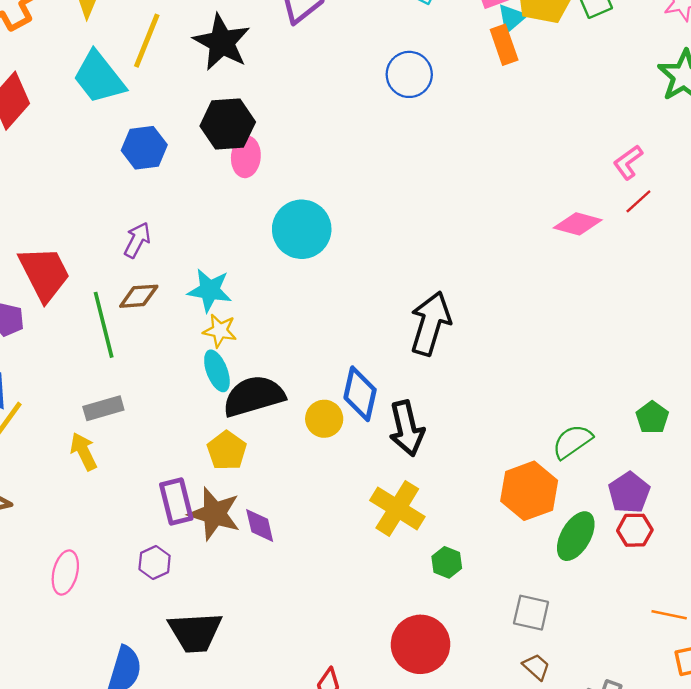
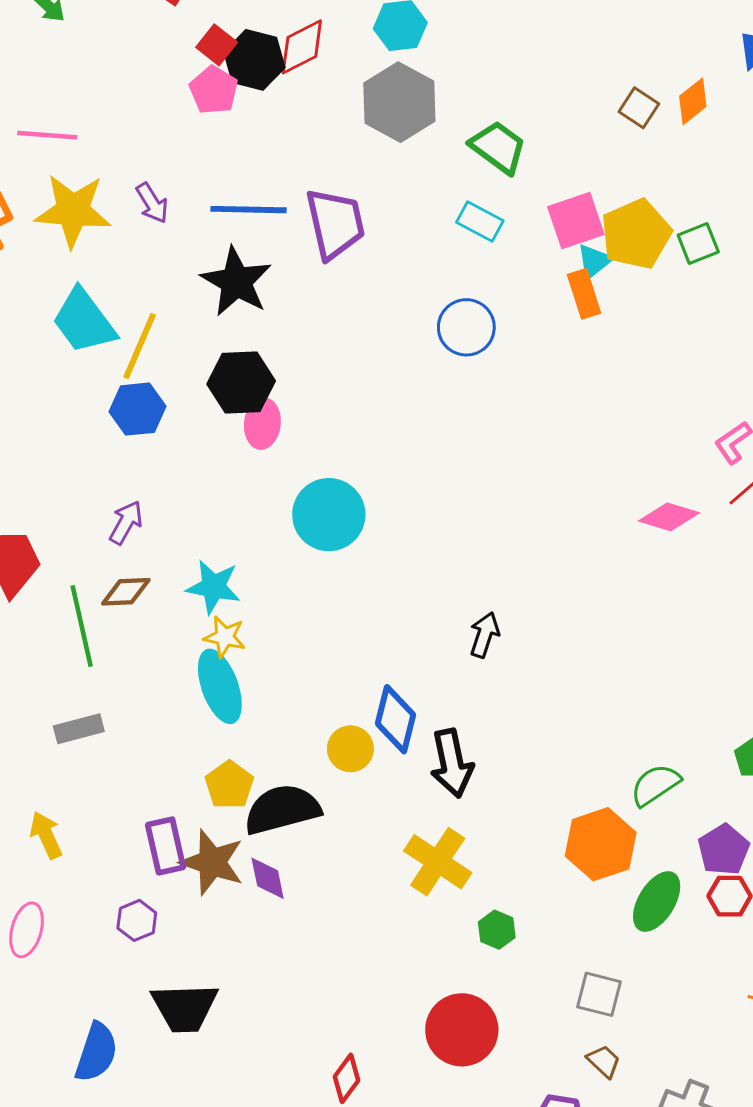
yellow line: (147, 41) -> (140, 346), moved
black arrow: (430, 323) -> (484, 635), size x0.6
cyan ellipse: (217, 371) -> (220, 686), size x1.4
black semicircle: (254, 396) -> (282, 809), moved
yellow arrow: (84, 452) -> (46, 835), moved

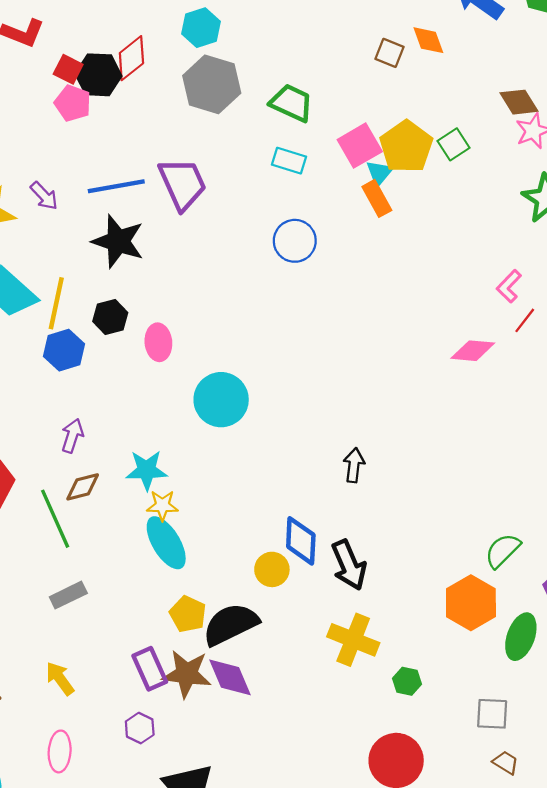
orange diamond: (693, 101) -> (428, 40), turned -60
black hexagon: (241, 383) -> (110, 317), moved, size x0.7
purple diamond: (268, 878) -> (230, 677), size x1.4

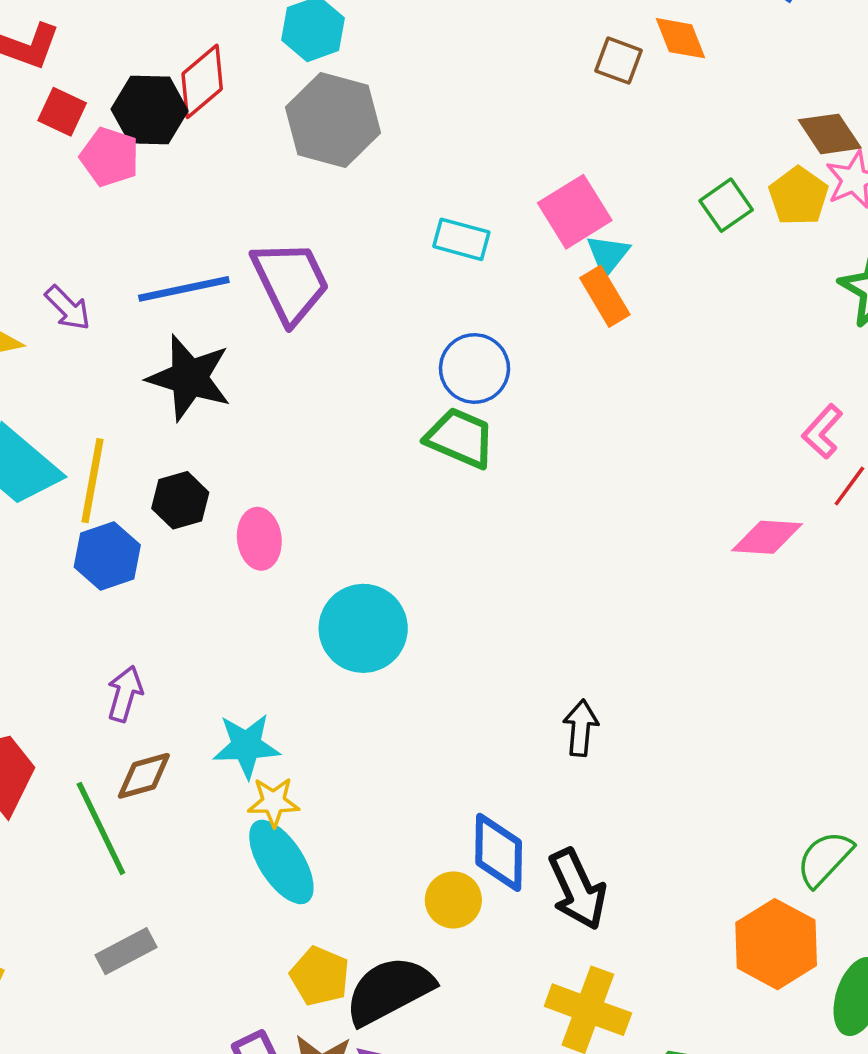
red square: (68, 69) -> (62, 112), moved
green trapezoid: (291, 103) -> (460, 438), moved
yellow pentagon: (406, 147) -> (799, 196), moved, size x0.7

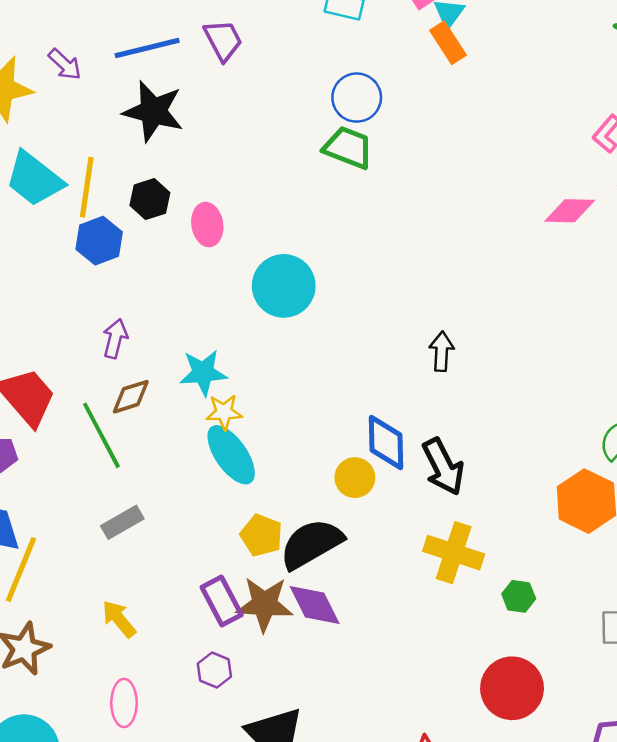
purple trapezoid: (290, 282) -> (223, 40), size x0.7

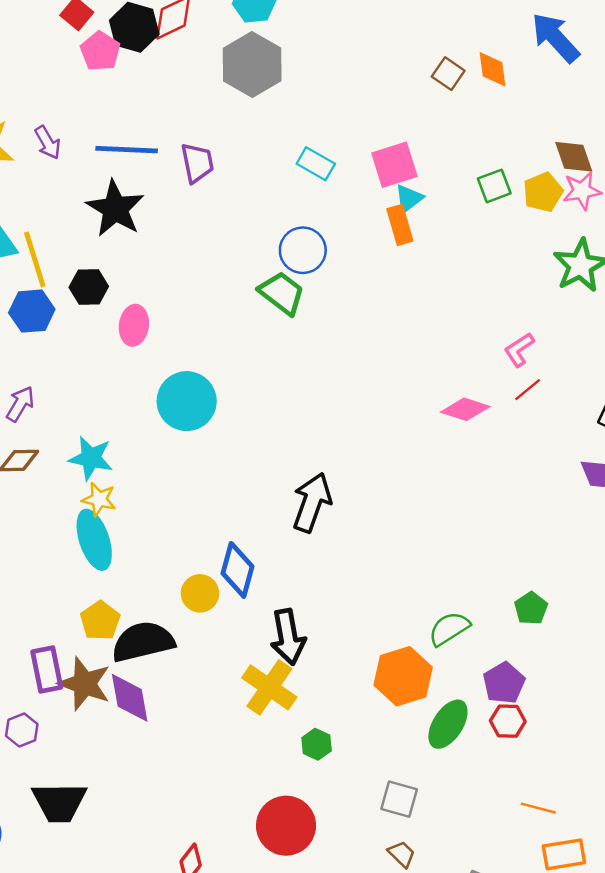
yellow line: (87, 187) -> (35, 259), turned -42
black arrow: (442, 352) -> (312, 502), size x1.6
black arrow: (443, 467) -> (288, 637), moved

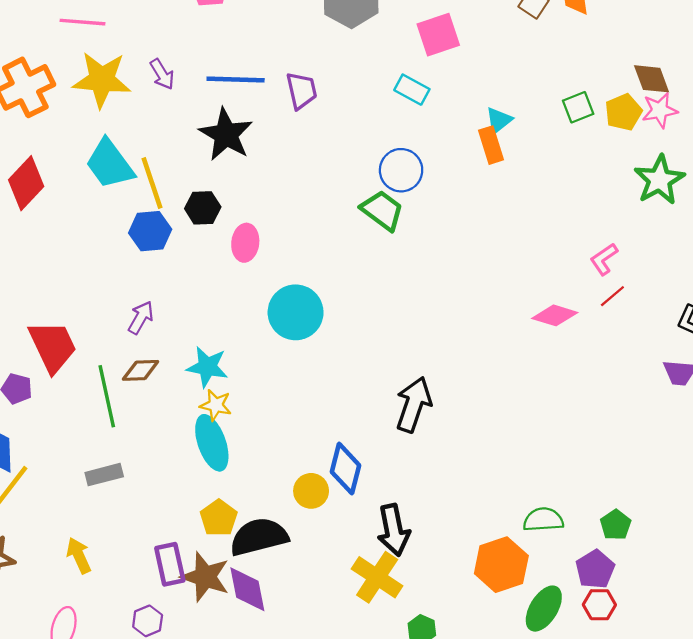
pink square: (394, 165) -> (438, 35), moved
green pentagon: (531, 608) -> (616, 525), moved
green semicircle: (449, 629) -> (543, 520), turned 30

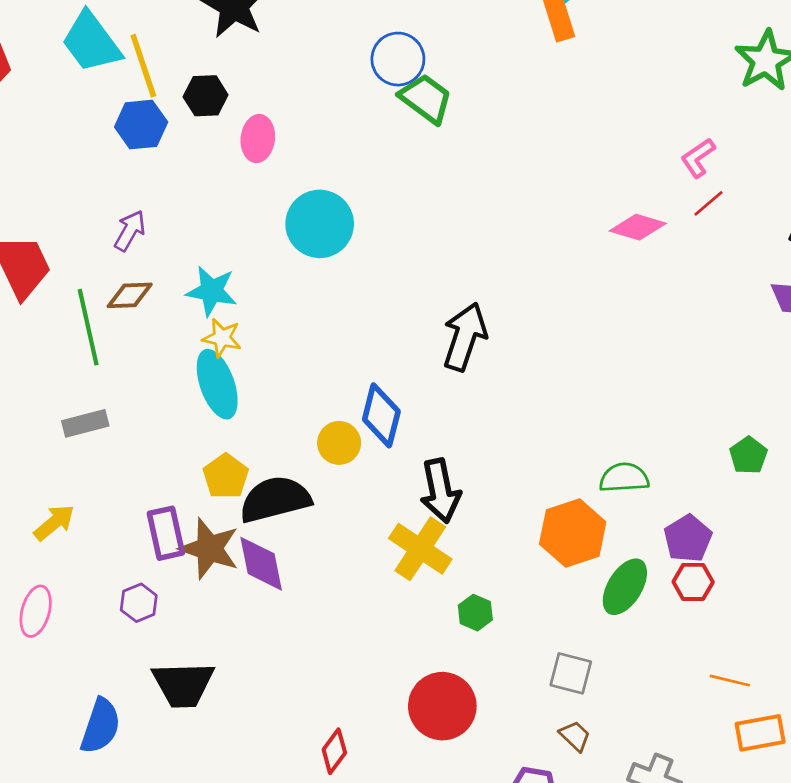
blue circle: (401, 170) -> (398, 59), moved
green pentagon: (616, 525) -> (748, 455), moved
yellow arrow: (79, 555) -> (54, 523), turned 75

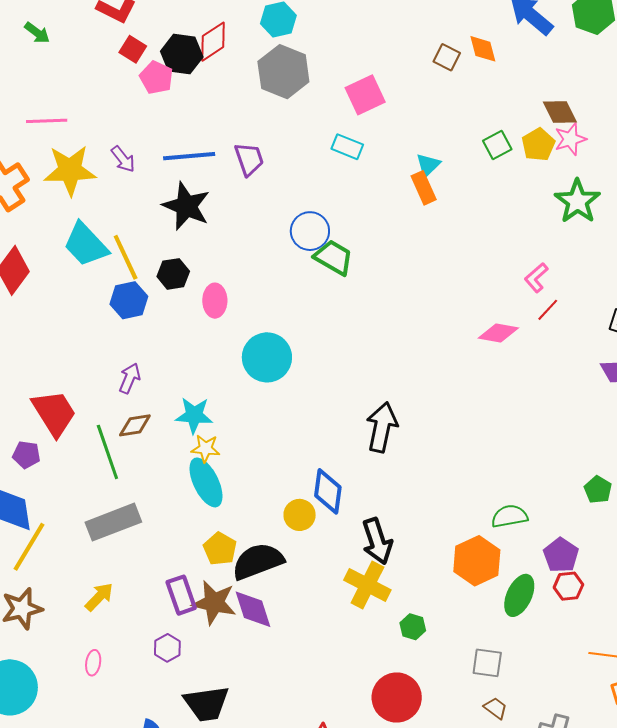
gray rectangle: (85, 423) -> (113, 522), size x1.6
pink ellipse: (36, 611) -> (93, 663), size x0.7

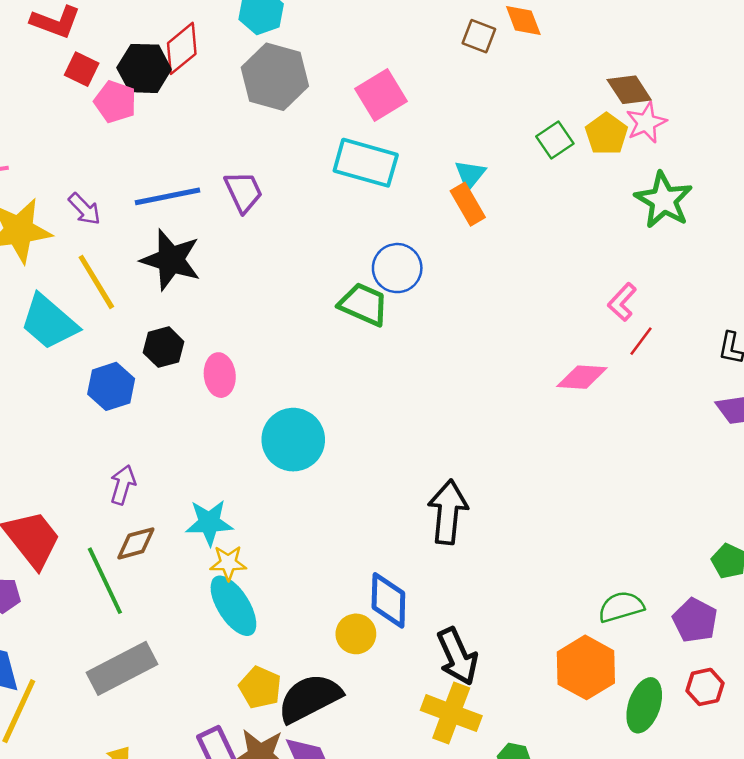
cyan rectangle: (347, 147) -> (366, 163), size x1.6
blue circle: (310, 231) -> (397, 268), moved
yellow line: (126, 257) -> (96, 282), moved
purple pentagon: (561, 555) -> (695, 620), moved

